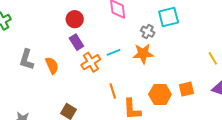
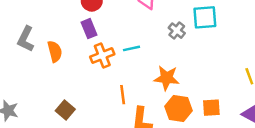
orange star: (143, 54) -> (167, 78), moved

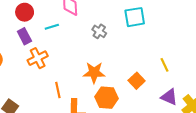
cyan square: (205, 17) -> (135, 17), moved
cyan line: (132, 48) -> (52, 27), moved
orange square: (211, 108) -> (137, 81), moved, turned -35

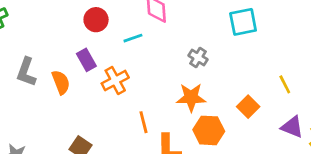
gray cross: (99, 31) -> (198, 58), moved
purple rectangle: (24, 36) -> (86, 60), moved

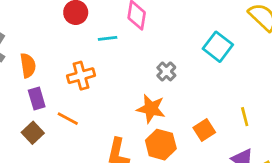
cyan square: (243, 22) -> (218, 47), turned 36
purple rectangle: (86, 60) -> (37, 98), moved
orange line: (143, 122) -> (68, 119), moved, turned -60

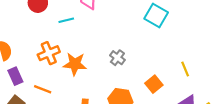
gray cross: (166, 71) -> (117, 58), moved
orange star: (151, 109) -> (75, 64), moved

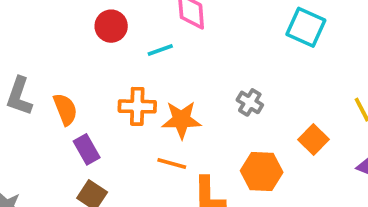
orange cross: (49, 53) -> (137, 106), turned 30
orange line: (43, 89) -> (172, 164), moved

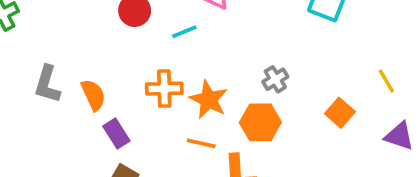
gray cross: (250, 102) -> (275, 79), turned 30
orange star: (181, 120) -> (209, 100), turned 30
orange hexagon: (262, 172) -> (260, 122), moved

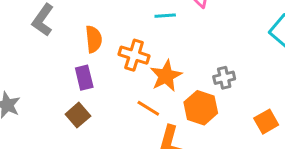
orange semicircle: (93, 95) -> (94, 39), moved

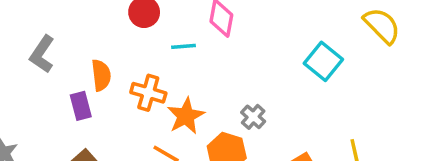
purple rectangle: (84, 78) -> (81, 106), moved
gray cross: (224, 78) -> (253, 117), turned -35

